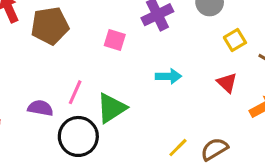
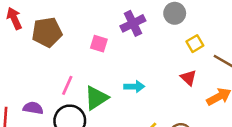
cyan arrow: (168, 76) -> (134, 87), moved
purple semicircle: (40, 108) -> (33, 108), moved

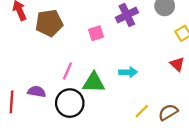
pink square: (99, 44) -> (96, 33), turned -35
green triangle: (96, 98) -> (94, 82), turned 35

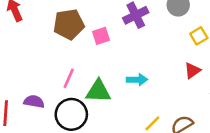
brown pentagon: (49, 23) -> (69, 24), moved
red triangle: (177, 64) -> (192, 71), turned 42

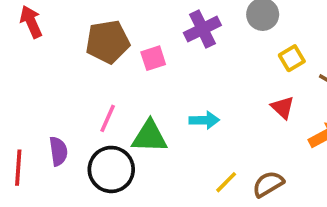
red triangle: (192, 71) -> (283, 107), turned -42
purple semicircle: (34, 102) -> (58, 151), turned 72

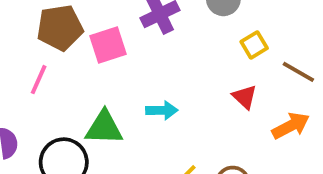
pink square: (153, 58) -> (108, 45), size x1.4
pink line: (108, 118) -> (39, 80), moved

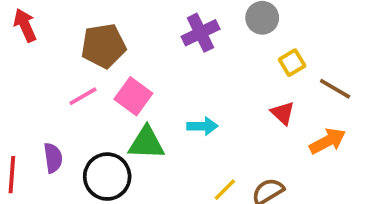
pink square: (108, 45) -> (133, 96), moved, turned -36
pink line: (39, 80) -> (83, 96), turned 36

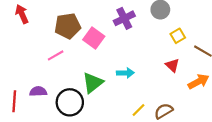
pink square: (133, 96) -> (94, 38), moved
green triangle: (146, 143) -> (93, 83), turned -40
purple semicircle: (53, 158) -> (38, 91), turned -84

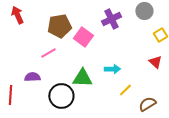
green triangle: (93, 83) -> (82, 78), turned 40
purple semicircle: (38, 91) -> (32, 77), moved
yellow line: (138, 110) -> (125, 90), moved

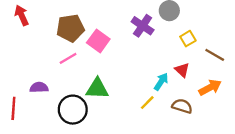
purple cross: (111, 19) -> (143, 26), moved, turned -30
pink line: (48, 53) -> (68, 58), moved
cyan arrow: (112, 69) -> (161, 82), moved, turned -56
brown semicircle: (147, 104) -> (182, 106), moved, turned 48

